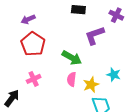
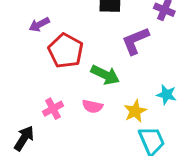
red pentagon: (33, 44) -> (66, 51), moved
pink semicircle: (72, 79) -> (92, 106), moved, turned -80

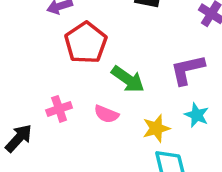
purple L-shape: (135, 41) -> (187, 70), moved

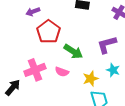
pink cross: (59, 109) -> (35, 70), size x1.5

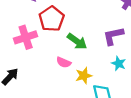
pink cross: (35, 70) -> (26, 37), moved
yellow star: (91, 79) -> (84, 76), moved

